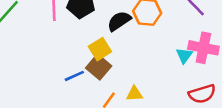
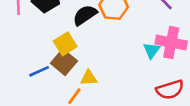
yellow triangle: (134, 94) -> (89, 78), moved

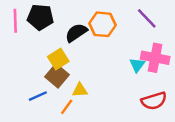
blue line: (39, 71) -> (38, 96), moved

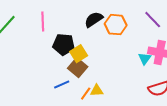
black pentagon: (40, 17) -> (64, 45), moved
black semicircle: (76, 33) -> (94, 20), moved
yellow triangle: (80, 90) -> (97, 91), moved

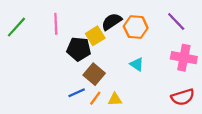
yellow square: (79, 54) -> (95, 36), moved
cyan triangle: (145, 59) -> (137, 64), moved, turned -32
orange line: (86, 94) -> (95, 98), moved

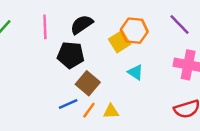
black semicircle: (112, 22) -> (82, 24), moved
yellow square: (95, 36) -> (120, 42), moved

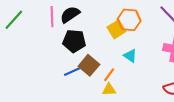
black semicircle: (82, 24) -> (70, 15), moved
blue line: (68, 104) -> (72, 72), moved
orange line: (89, 110) -> (109, 75), moved

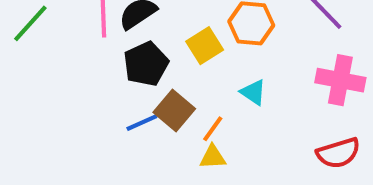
yellow square: (116, 29) -> (205, 46), moved
black pentagon: (74, 41) -> (146, 64), turned -30

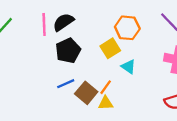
yellow square: (205, 46) -> (110, 48), moved
brown square: (174, 111) -> (86, 93), moved

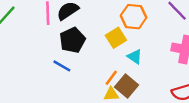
blue line: (66, 84) -> (62, 66), moved, turned 54
brown square: (86, 93) -> (126, 86), moved

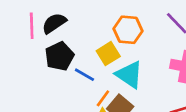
cyan triangle: (135, 57) -> (129, 75), size x1.6
blue line: (62, 66) -> (84, 75), moved

